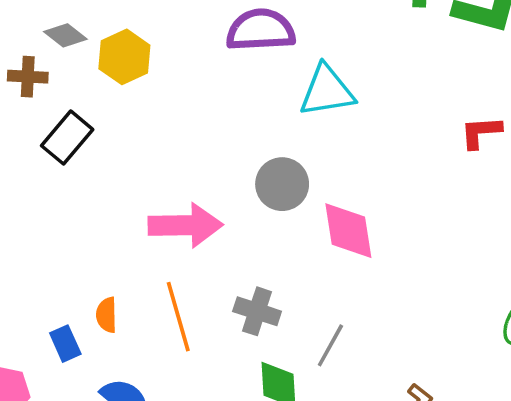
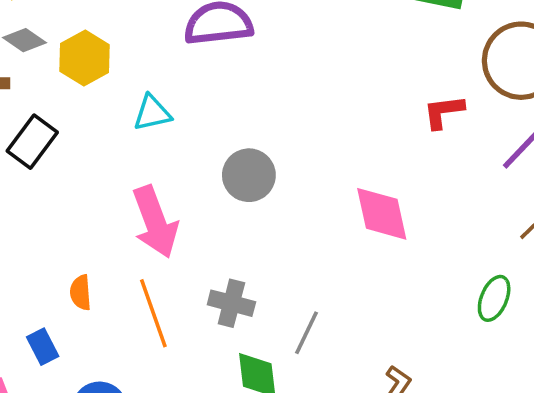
cyan triangle: (327, 91) -> (152, 113), moved, size x0.7
pink arrow: (185, 225) -> (155, 222), turned 74
pink diamond: (348, 231) -> (382, 214), moved
orange semicircle: (107, 315) -> (81, 293), moved

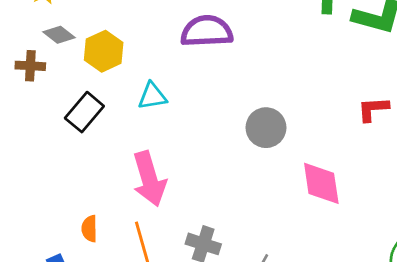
black rectangle: (32, 142) -> (84, 112), moved
gray circle: (249, 175) -> (266, 128), moved

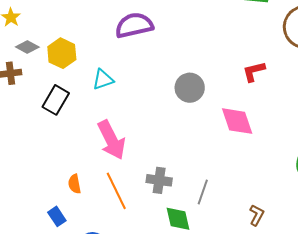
red L-shape: (373, 109) -> (254, 71), moved

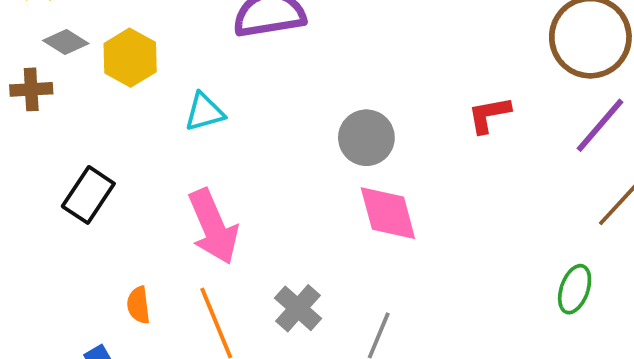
black rectangle: (56, 100) -> (88, 195), moved
pink diamond: (237, 121) -> (388, 213), moved
gray cross: (159, 180) -> (298, 308), turned 30

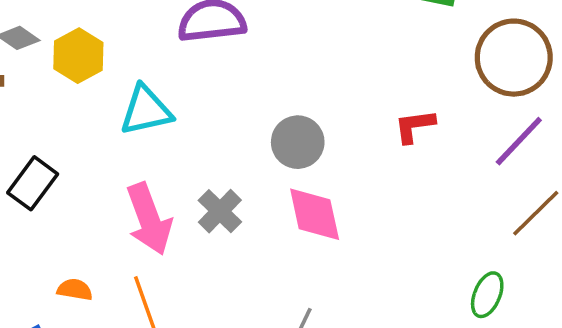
cyan triangle: (204, 112) -> (146, 110), size x1.4
orange semicircle: (138, 305) -> (75, 290), turned 104
gray cross: (298, 308) -> (220, 211), moved

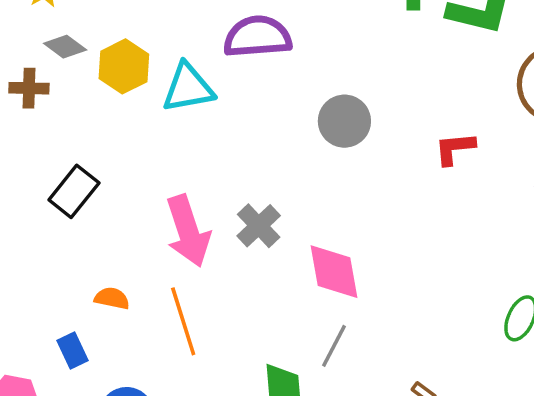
cyan triangle: (146, 110) -> (188, 88), moved
gray circle: (298, 142) -> (344, 121), moved
pink diamond: (315, 214) -> (334, 272), moved

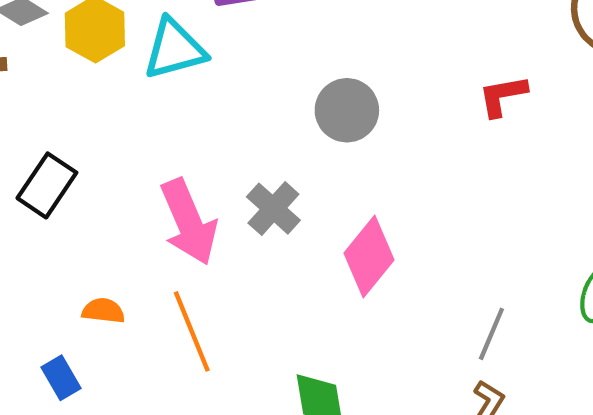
gray circle: (344, 121) -> (347, 110), moved
pink diamond: (334, 272) -> (369, 257), turned 54
gray line: (334, 346) -> (491, 334), moved

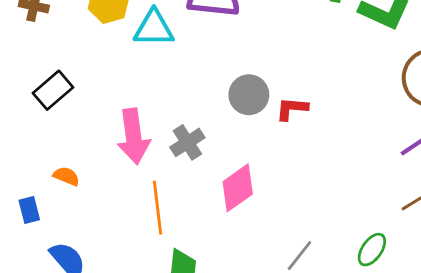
red L-shape: (503, 96) -> (292, 109), moved
orange line: (192, 331) -> (157, 208), moved

